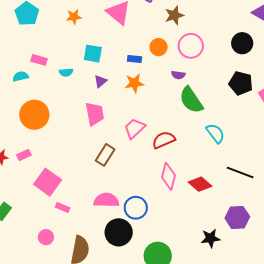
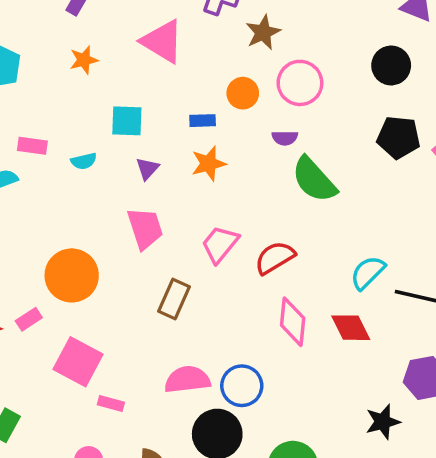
orange circle: (34, 115) -> (72, 275), moved
cyan semicircle: (215, 133) -> (368, 273), moved, turned -90
red diamond: (200, 184) -> (351, 328), turned 30

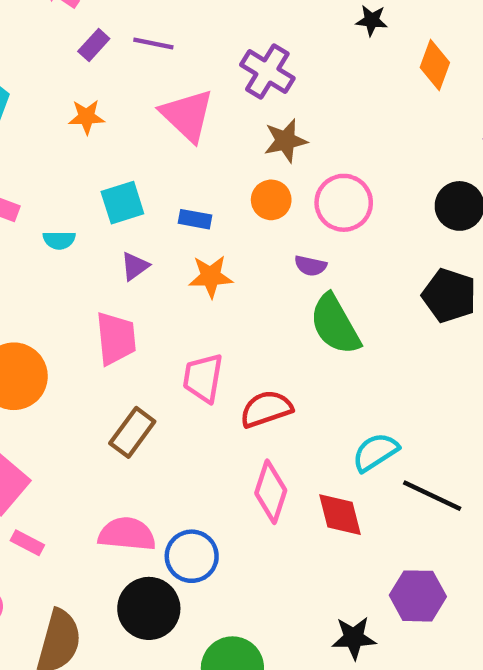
brown star: (263, 32) -> (286, 141), moved
cyan square: (127, 121) -> (122, 203), turned -32
blue rectangle: (203, 121) -> (195, 219), moved
pink trapezoid: (220, 244) -> (203, 378), turned -42

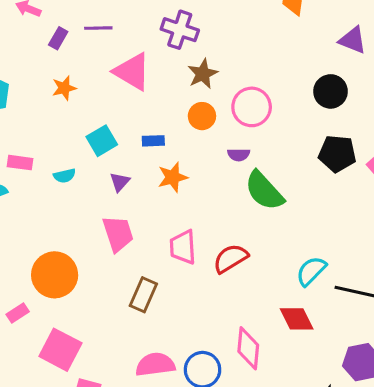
pink diamond: (271, 492) -> (248, 348), moved

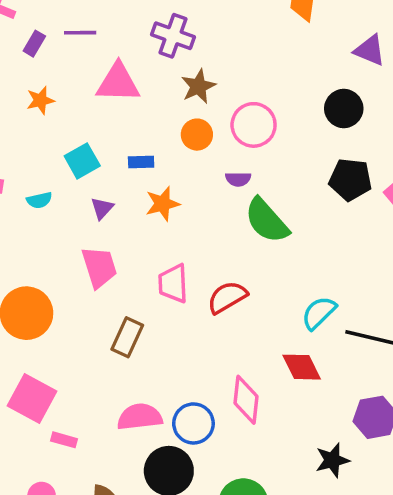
pink triangle: (132, 72) -> (118, 83), turned -30

